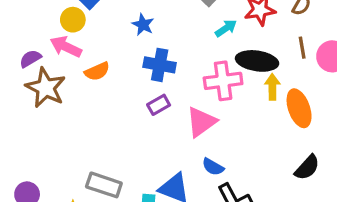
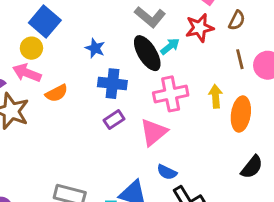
black ellipse: (257, 61) -> (147, 53), moved, turned 54
orange ellipse: (299, 108) -> (241, 114), turned 32

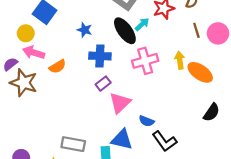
yellow circle: (31, 48) -> (26, 33), moved
orange ellipse: (241, 114) -> (200, 72), turned -60
pink triangle: (154, 132) -> (120, 103), moved

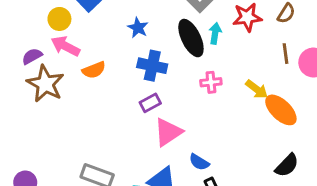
cyan arrow: (142, 24) -> (215, 33), turned -48
yellow arrow: (180, 60) -> (257, 89), turned 126
pink cross: (145, 61) -> (211, 82), size x0.6

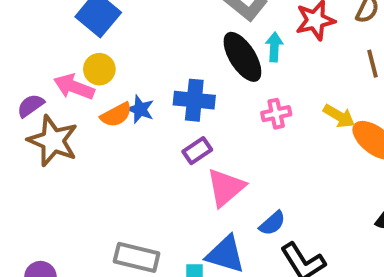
yellow circle: (59, 19) -> (99, 69), moved
blue star: (138, 28) -> (140, 109), moved
blue semicircle: (199, 162) -> (272, 223), turned -66

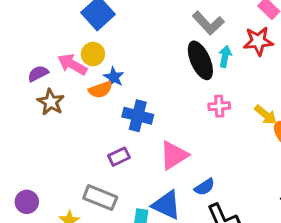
blue cross: (194, 100) -> (138, 116), moved
blue star: (140, 109) -> (114, 77), moved
brown star: (53, 141) -> (51, 102), size x0.7
purple rectangle: (197, 151) -> (119, 157), moved

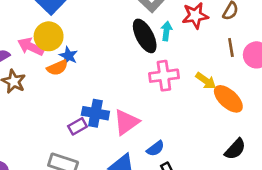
yellow circle: (93, 54) -> (49, 36), size x1.4
pink cross: (219, 106) -> (164, 76), size x1.5
blue cross: (138, 116) -> (95, 113), moved

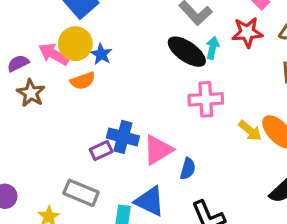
black ellipse: (145, 36) -> (187, 52), turned -32
blue star: (68, 56) -> (101, 54), moved
yellow arrow: (206, 81) -> (250, 131), moved
blue semicircle: (155, 148) -> (188, 169), moved, turned -42

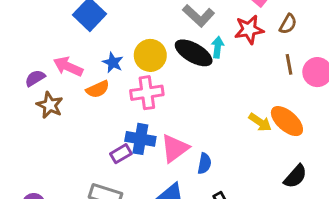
yellow circle: (75, 44) -> (150, 55), moved
pink cross: (206, 99) -> (147, 93), moved

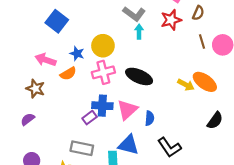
cyan arrow: (218, 47) -> (139, 32), moved
black ellipse: (194, 53) -> (139, 76), moved
purple semicircle: (35, 78) -> (28, 119), moved

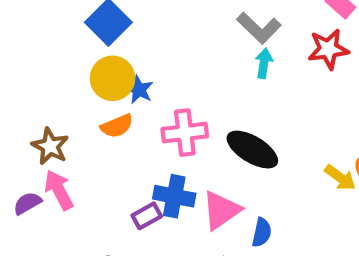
yellow circle: (103, 46) -> (113, 78), moved
pink arrow: (45, 60) -> (59, 190), moved, turned 36

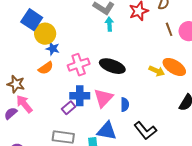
yellow circle: (113, 78) -> (45, 34), moved

